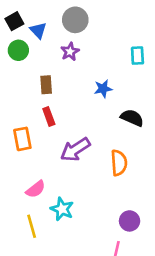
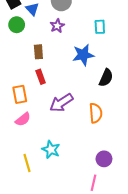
cyan rectangle: (137, 56) -> (100, 27), moved
blue star: (103, 89) -> (83, 55), size x1.5
black semicircle: (132, 118) -> (106, 78), turned 90
pink semicircle: (36, 189) -> (23, 119), moved

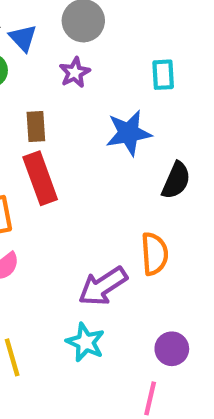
red rectangle: (41, 77) -> (40, 178), size x1.6
purple arrow: (61, 103) -> (103, 286), moved
cyan star: (51, 149) -> (85, 342), moved

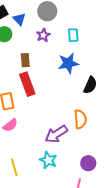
cyan rectangle: (163, 75) -> (73, 35), moved

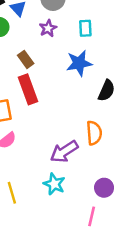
brown rectangle: (25, 60) -> (26, 59), turned -32

